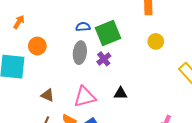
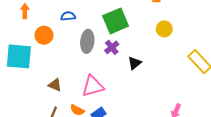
orange arrow: (19, 22) -> (25, 11), turned -32
blue semicircle: (83, 27) -> (68, 16), moved
black triangle: (121, 93) -> (135, 63), moved, turned -40

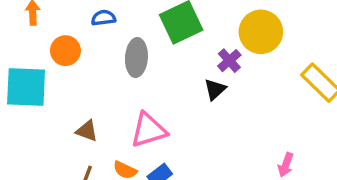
yellow circle: (164, 29) -> (261, 32), size x1.6
purple cross: (112, 47) -> (229, 61), moved

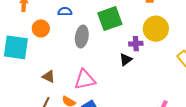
purple cross: (229, 61) -> (136, 44), turned 32

